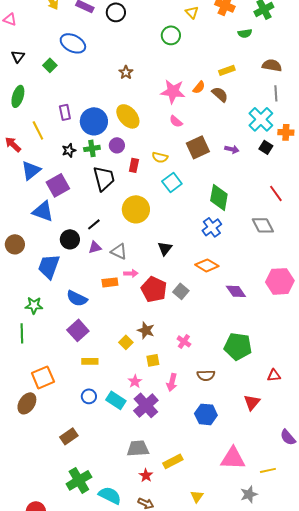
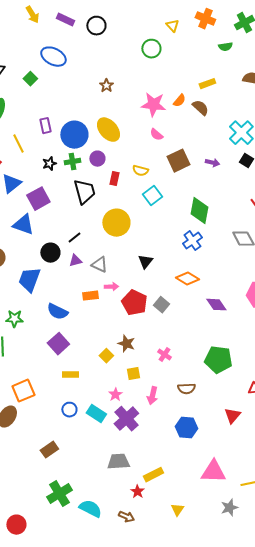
red star: (146, 475) -> (137, 492), moved

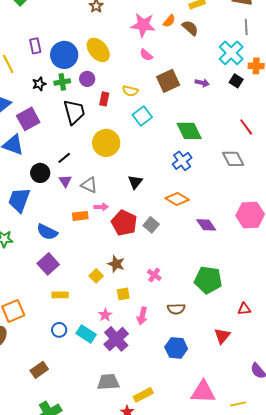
green diamond: (199, 211) -> (189, 131), turned -36
purple triangle: (75, 261) -> (65, 181), turned -48

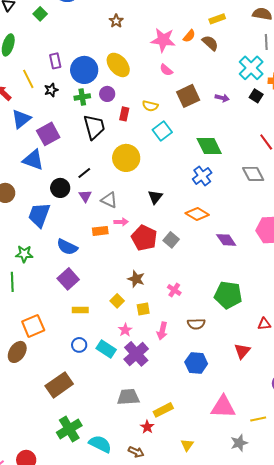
black star: (39, 84) -> (51, 90), moved
yellow square: (96, 276) -> (117, 301), moved
brown rectangle: (39, 370) -> (59, 385), size x1.5

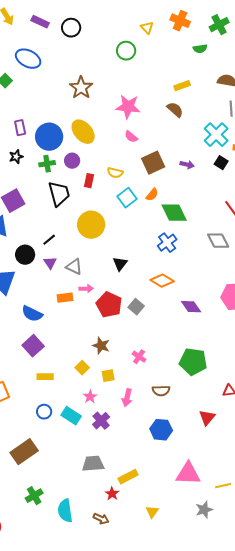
brown star: (116, 21) -> (81, 88), size x1.6
orange semicircle: (189, 36) -> (152, 195), moved
purple cross: (136, 354) -> (101, 421), size x0.7
green cross: (69, 429) -> (34, 496), size x0.7
cyan semicircle: (100, 444) -> (65, 511), turned -125

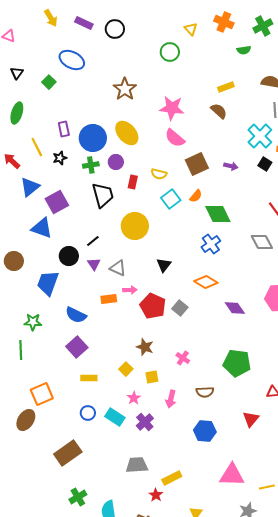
pink semicircle: (131, 137) -> (175, 138), size x1.5

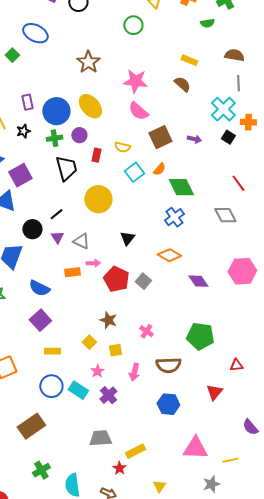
yellow rectangle: (226, 87) -> (189, 60), turned 42
brown semicircle: (205, 392) -> (168, 365), size x1.4
blue circle: (88, 413) -> (51, 386), size x1.5

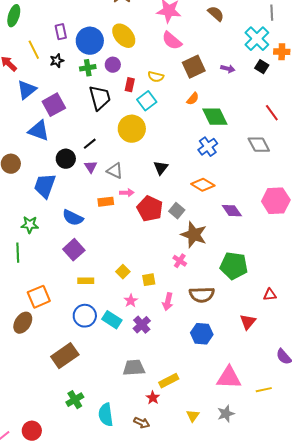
cyan square: (134, 172) -> (147, 101), moved
brown star: (108, 320) -> (194, 235), moved, size x1.5
gray star: (211, 484) -> (226, 414), moved

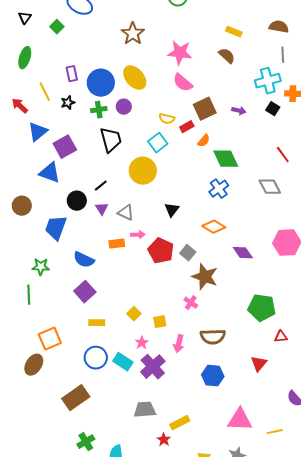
cyan cross: (257, 39) -> (268, 81), turned 30
red rectangle: (130, 85) -> (187, 127), moved, turned 48
green pentagon: (234, 266) -> (262, 308), moved
purple cross: (142, 325) -> (153, 367), size x1.4

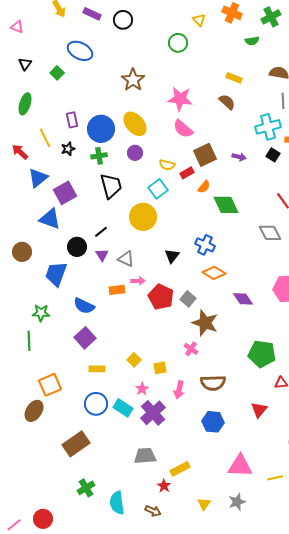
purple circle: (124, 107) -> (135, 153), moved
blue cross: (219, 189) -> (205, 245), moved, turned -30

